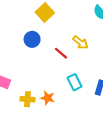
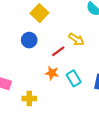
red line: (61, 53) -> (58, 51), turned -72
orange star: (48, 98) -> (52, 73), moved

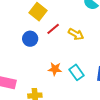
red line: (58, 51) -> (53, 29), moved

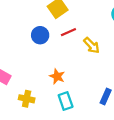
cyan rectangle: (76, 72) -> (66, 101), moved

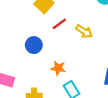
blue circle: (40, 35) -> (34, 45), moved

